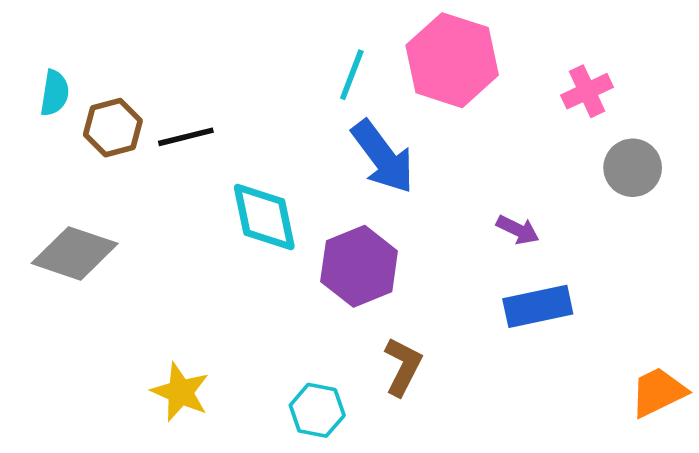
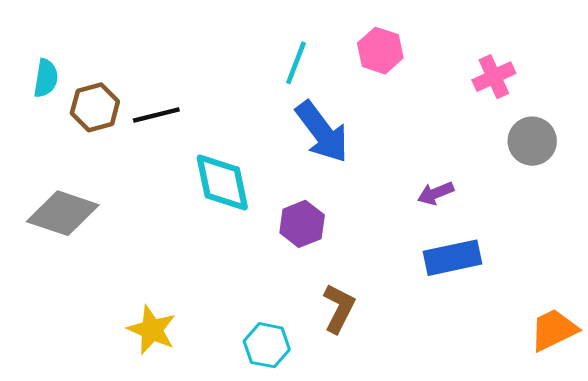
pink hexagon: (452, 60) -> (380, 51), size x0.6
purple arrow: (518, 230) -> (436, 193), turned 132
purple hexagon: (359, 266) -> (302, 224), size x0.7

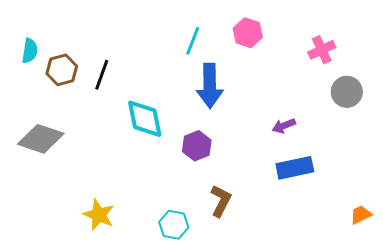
black line: (156, 115) -> (102, 75), turned -56
blue arrow: (322, 132) -> (210, 86), turned 36
orange trapezoid: (554, 330) -> (361, 215), size x0.7

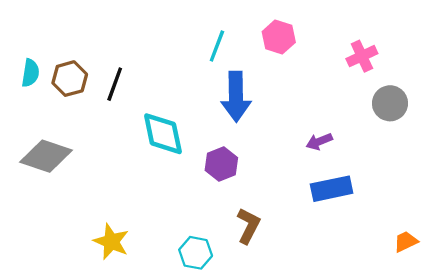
cyan semicircle: (30, 51) -> (30, 73), moved

